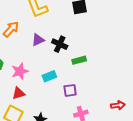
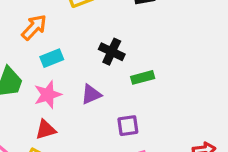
purple triangle: (38, 40) -> (91, 94), moved
cyan rectangle: (49, 76) -> (52, 58), moved

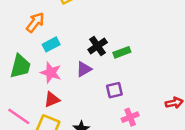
black cross: (112, 52) -> (98, 46), moved, turned 36
pink star: (48, 95) -> (51, 73), turned -30

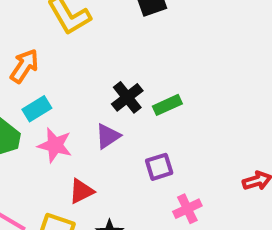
cyan rectangle: (51, 44) -> (37, 109), moved
red triangle: (52, 100) -> (81, 191), moved

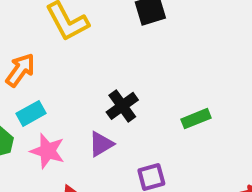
green rectangle: (167, 105) -> (196, 119), moved

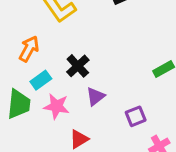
black cross: (122, 106) -> (78, 66), moved

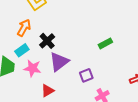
orange arrow: (29, 49) -> (24, 28), moved
purple triangle: (95, 96) -> (59, 62), size x1.5

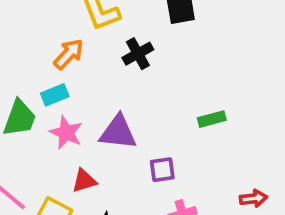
black cross: (47, 41) -> (138, 54), moved
purple triangle: (59, 62) -> (118, 132), turned 30

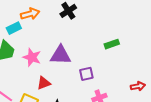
orange arrow: (69, 54) -> (30, 14), turned 36
cyan rectangle: (55, 95) -> (14, 28), moved

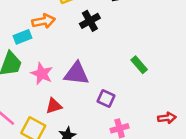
green rectangle: (112, 44) -> (139, 65), turned 64
purple square: (86, 74) -> (106, 99), turned 32

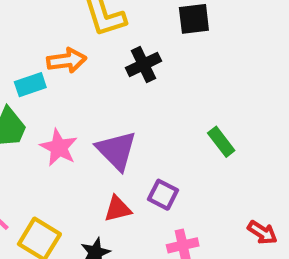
purple triangle: (77, 74) -> (116, 150), turned 36
red triangle: (54, 106) -> (118, 209), moved
red arrow: (167, 118) -> (262, 232), turned 36

